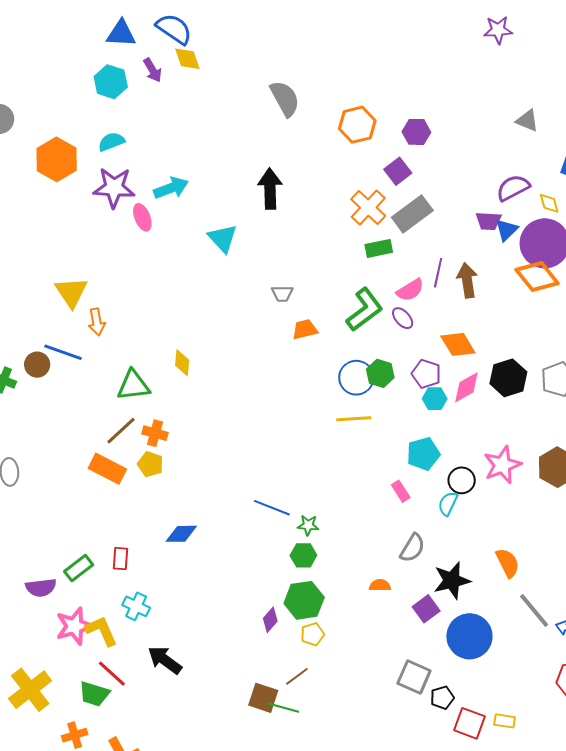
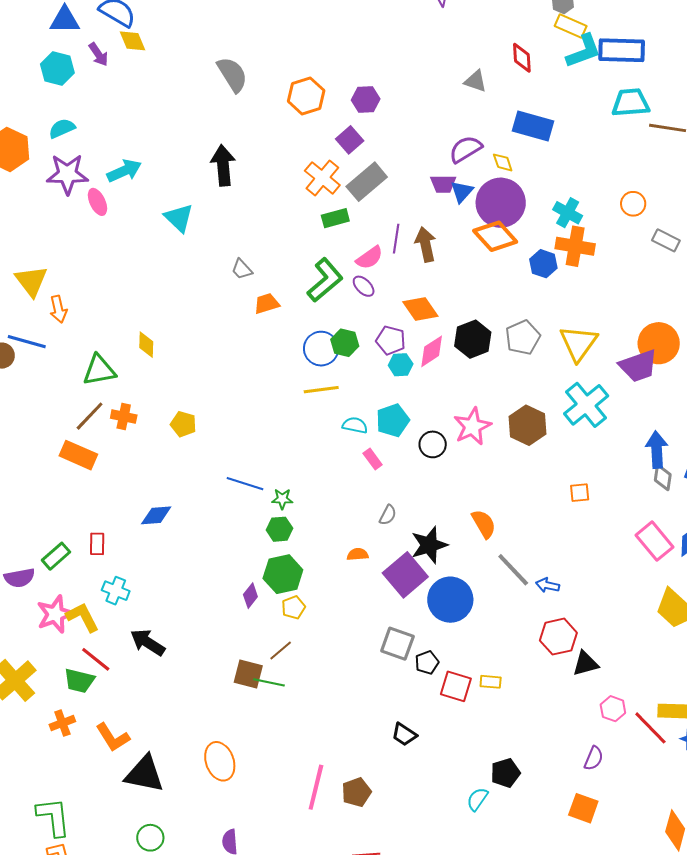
gray trapezoid: (282, 294) -> (242, 269), turned 50
yellow pentagon: (150, 464) -> (183, 424), moved
cyan semicircle: (448, 504) -> (355, 425), moved, turned 80
gray semicircle: (412, 548) -> (388, 515), size x0.7
purple square: (426, 609) -> (405, 575), size x1.6

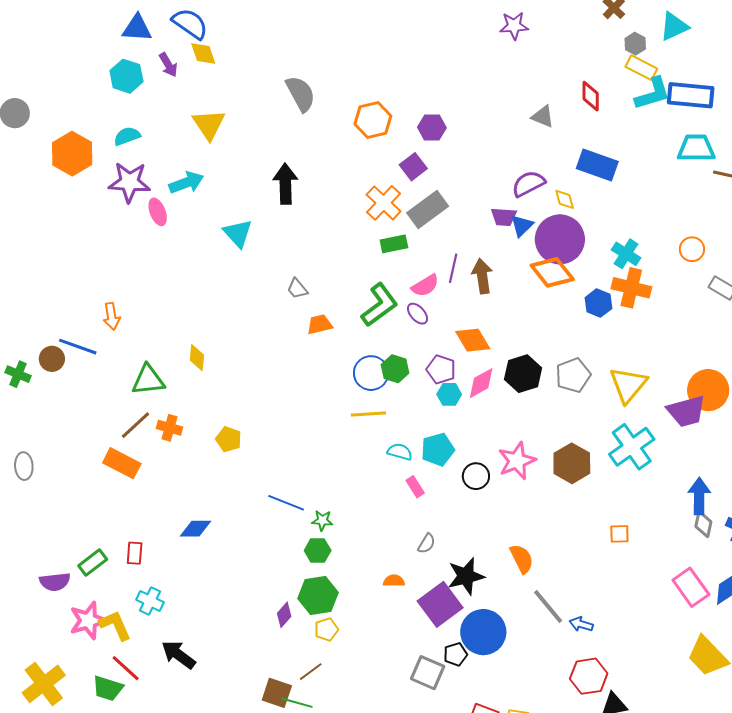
yellow triangle: (31, 281) -> (209, 124), moved
black pentagon: (427, 663) -> (456, 654), moved

